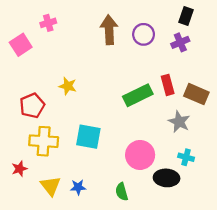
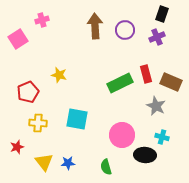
yellow cross: (44, 141) -> (38, 123), size x0.7

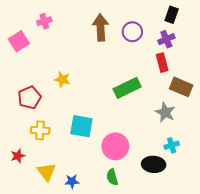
red rectangle: (146, 74) -> (162, 63), moved
pink circle: (122, 135) -> (115, 146), moved
cyan cross: (162, 137) -> (172, 145), turned -32
blue star: (68, 163) -> (72, 181), moved

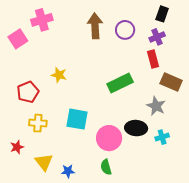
pink cross: (44, 21) -> (42, 20), size x1.5
black ellipse: (154, 164) -> (136, 128), moved

